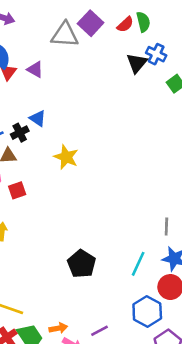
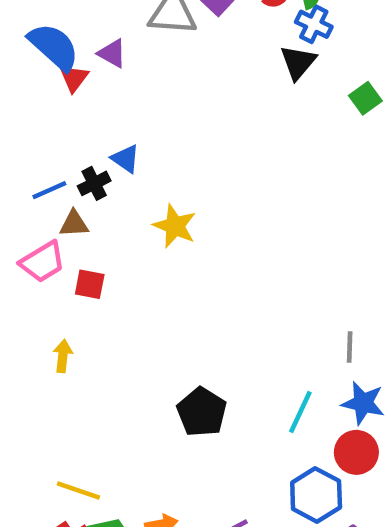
blue cross: (156, 54) -> (314, 24), moved
purple triangle: (35, 70) -> (112, 53), moved
red square: (17, 190) -> (90, 284), turned 30

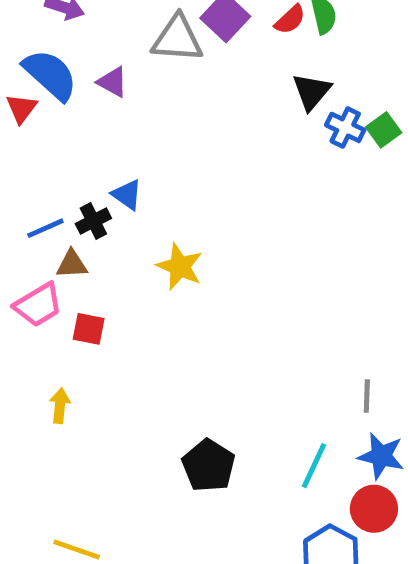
blue cross: (314, 24) -> (345, 127), moved
red triangle: (74, 78) -> (21, 108), moved

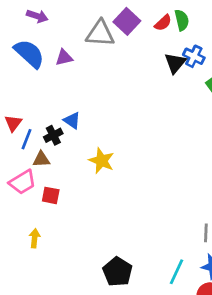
purple triangle: (113, 82) -> (64, 58), turned -42
red triangle: (21, 108) -> (13, 123), moved
blue cross: (345, 127) -> (194, 56), moved
blue line: (45, 228) -> (27, 139), turned -45

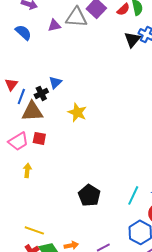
blue semicircle: (29, 54) -> (23, 32), size x0.7
purple triangle: (64, 58) -> (54, 25), moved
blue triangle: (72, 120) -> (55, 82), turned 40
brown triangle: (41, 159) -> (32, 111), size x1.6
pink trapezoid: (23, 182) -> (18, 141), moved

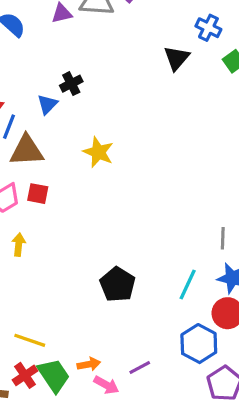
black triangle: (132, 39) -> (177, 58), moved
blue triangle: (55, 82) -> (47, 104), moved
black cross: (41, 93) -> (71, 84), moved

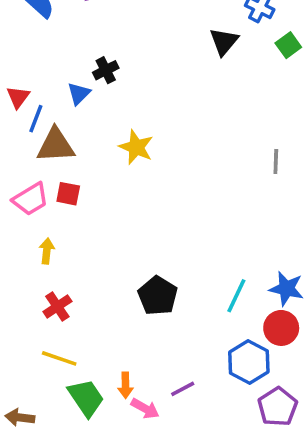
gray line: (223, 238) -> (276, 161), moved
orange arrow: (89, 364) -> (125, 385), turned 100
red cross: (25, 375) -> (57, 306), moved

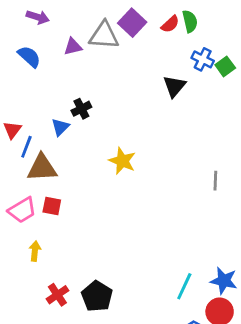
green square: (288, 45) -> (225, 66), moved
yellow star: (136, 147) -> (122, 161), moved
black pentagon: (158, 296) -> (97, 296), moved
red cross: (57, 306) -> (57, 295), moved

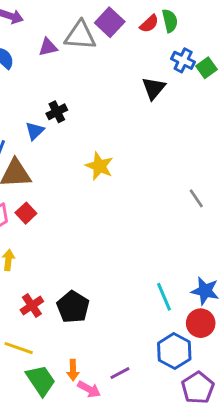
gray line: (215, 181) -> (196, 198), moved, turned -36
red square: (52, 206) -> (26, 213), turned 36
cyan line: (184, 286) -> (164, 297), turned -48

